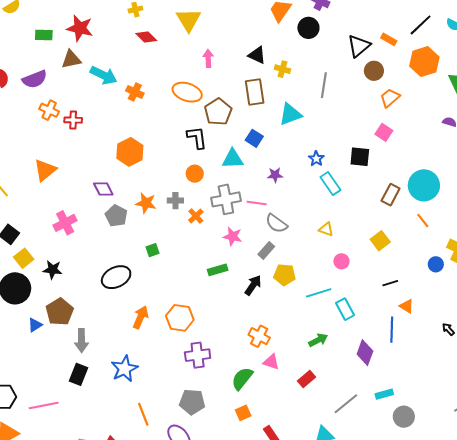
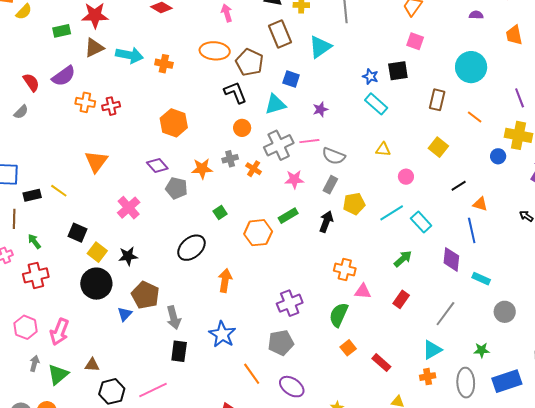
blue star: (316, 159) -> (370, 76), moved
cyan circle: (424, 185) -> (471, 67), moved
orange hexagon: (180, 318) -> (258, 233), moved
cyan rectangle: (384, 394) -> (481, 279), moved, turned 54
gray pentagon: (192, 402) -> (281, 343), moved

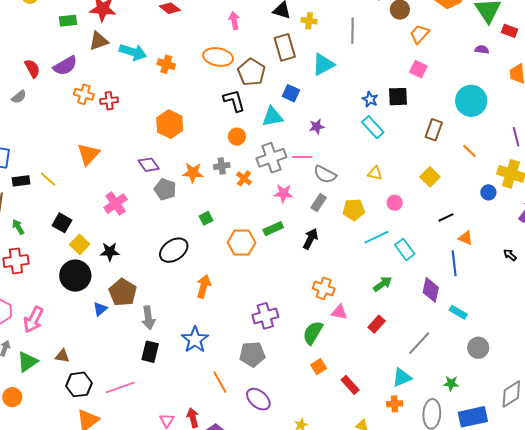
yellow pentagon: (354, 204) -> (354, 210), moved

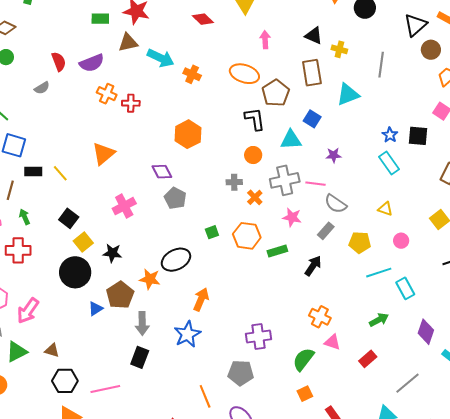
orange star: (193, 173) -> (150, 279), moved
orange hexagon: (242, 242) -> (247, 236), moved
blue star: (195, 340) -> (187, 334), moved

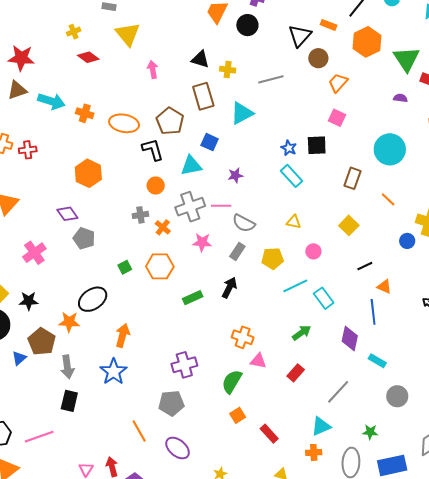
gray line: (381, 65) -> (271, 79), turned 75
orange ellipse: (244, 74) -> (124, 123), moved
green rectangle: (277, 251) -> (193, 298), moved

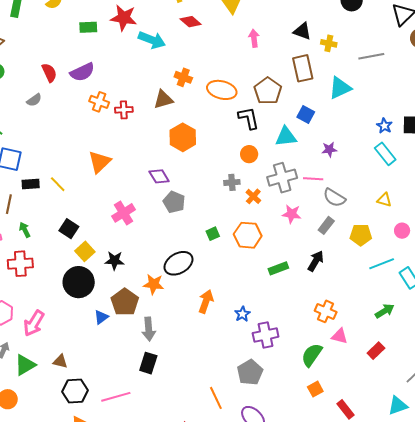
brown triangle: (17, 90) -> (163, 99), moved
cyan arrow: (51, 101) -> (152, 40), moved
blue star: (114, 372) -> (242, 314), moved, size x0.6
gray pentagon: (171, 403) -> (250, 372), turned -30

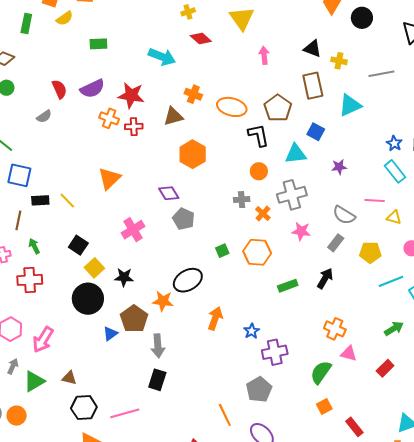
red star: (124, 18) -> (131, 95), moved
pink line: (313, 179) -> (375, 201), moved

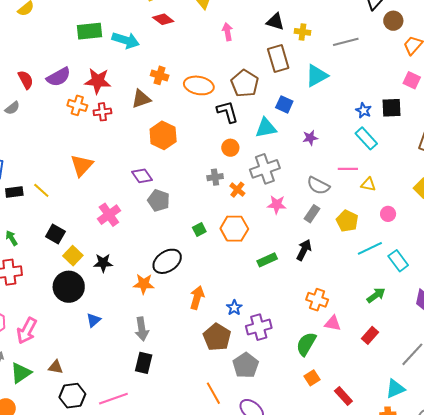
green rectangle: (98, 44) -> (89, 31), moved, size x1.4
yellow pentagon: (370, 252) -> (347, 221), turned 30
brown pentagon: (134, 319) -> (217, 337), moved

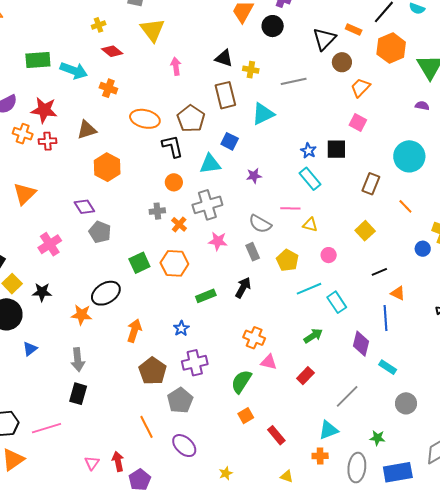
orange cross: (160, 75) -> (108, 88), moved
gray rectangle: (312, 214) -> (253, 252), turned -60
green square: (199, 229) -> (139, 263), size x1.5
blue star: (234, 308) -> (181, 328), moved

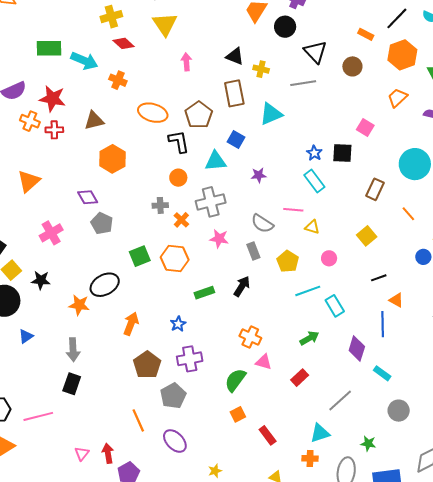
yellow cross: (99, 25) -> (111, 17), size x1.5
black triangle: (324, 39) -> (315, 52), moved, turned -30
orange trapezoid: (361, 88) -> (397, 98), moved

